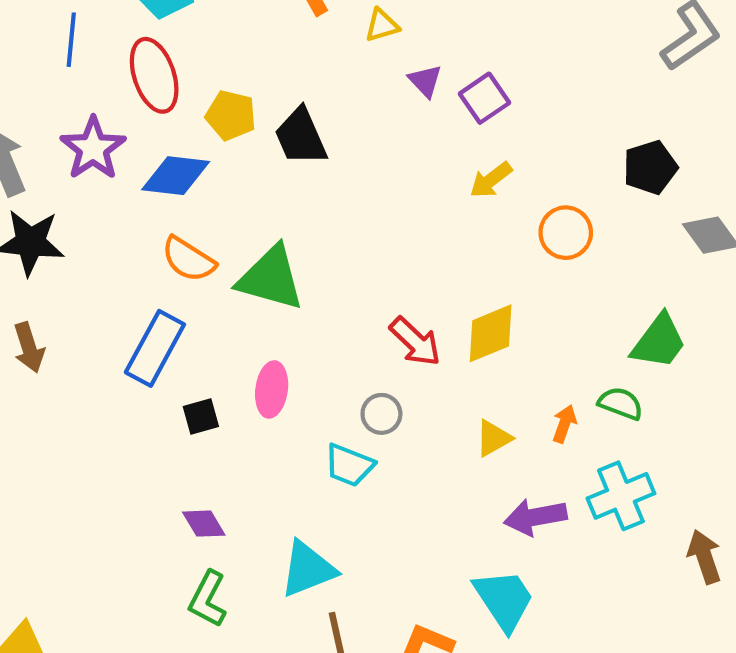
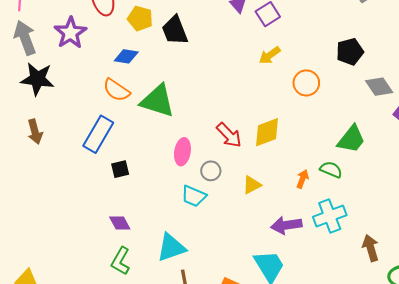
blue diamond: (176, 176) -> (126, 56), moved, size x0.7
pink ellipse: (272, 389) -> (182, 152), moved
yellow triangle: (493, 438) -> (252, 185), moved

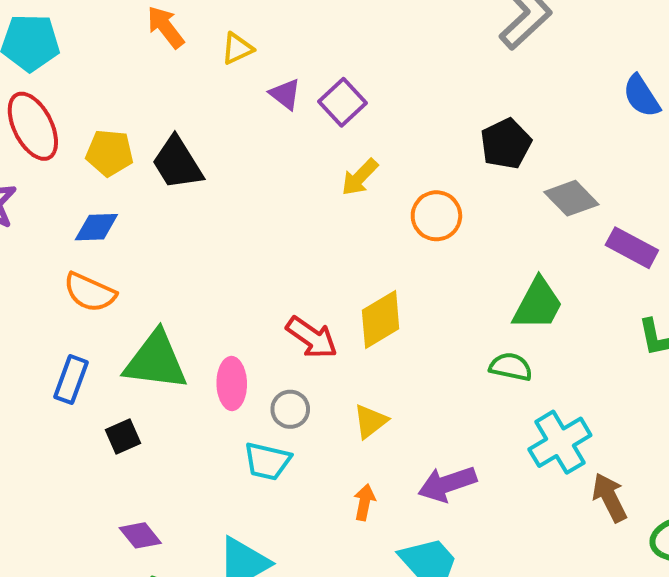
green triangle: (158, 101) -> (156, 361), moved
blue rectangle: (98, 134) -> (71, 380), size x0.7
orange arrow: (303, 179) -> (364, 502), moved
cyan cross: (330, 216) -> (560, 442), moved

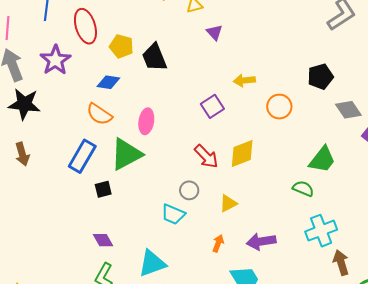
purple square: (343, 102) -> (212, 106), moved
yellow arrow: (360, 177) -> (244, 80), turned 30
green triangle: (156, 361) -> (126, 154), turned -45
blue rectangle: (71, 380) -> (82, 156), size x1.4
pink ellipse: (232, 383) -> (146, 121), moved

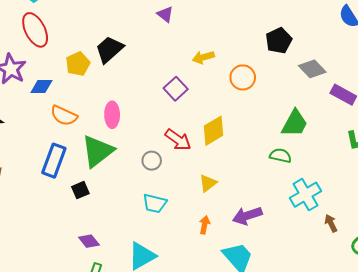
yellow pentagon: (121, 46) -> (78, 64), moved, turned -30
black trapezoid: (154, 57) -> (109, 49), turned 80
blue diamond: (108, 82) -> (41, 86), moved
gray circle: (189, 190) -> (152, 161), moved
brown arrow: (341, 263) -> (331, 223), size x0.7

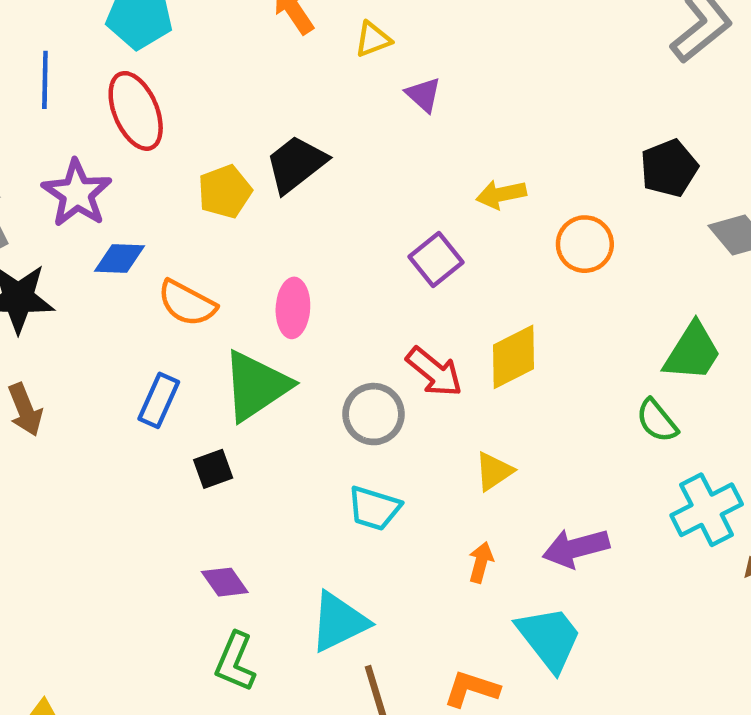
blue diamond: (41, 86) -> (120, 259), moved
green semicircle: (280, 156) -> (657, 421), turned -145
blue rectangle: (54, 161) -> (159, 400), size x0.7
gray circle: (152, 161) -> (373, 414), size x1.4

